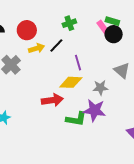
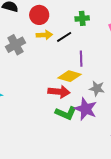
red arrow: (52, 100) -> (59, 92), moved

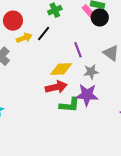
purple line: (81, 59) -> (78, 50), moved

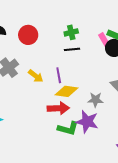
black line: (44, 33) -> (72, 49), moved, turned 35
yellow arrow: (24, 38) -> (36, 76), moved, turned 49
purple line: (78, 50) -> (59, 75), moved

